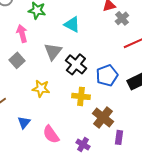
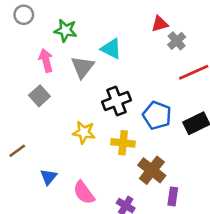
gray triangle: (53, 51) -> (83, 67), moved
black cross: (76, 64) -> (117, 101), turned 30
blue pentagon: (107, 75) -> (157, 115), turned -30
yellow star: (41, 88) -> (84, 132), moved

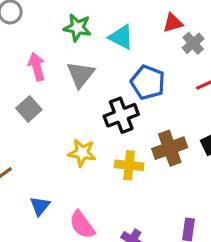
green star: (66, 30) -> (77, 28), moved
cyan triangle: (111, 49) -> (121, 37), moved
blue pentagon: (157, 115) -> (148, 82), moved
brown cross: (152, 170) -> (170, 148), moved, turned 32

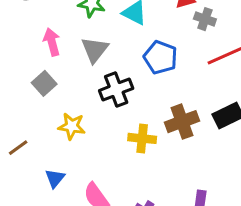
gray cross: (193, 43) -> (205, 19), turned -30
black cross: (121, 115) -> (116, 89), moved
yellow star: (82, 153) -> (72, 126), moved

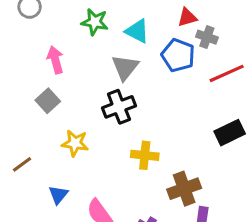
gray triangle: (95, 50) -> (125, 67), moved
blue pentagon: (161, 57) -> (178, 55), moved
brown cross: (182, 122) -> (184, 189), moved

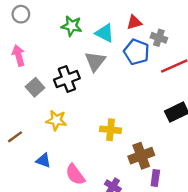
red triangle: (187, 17) -> (134, 22), moved
pink arrow: (55, 60) -> (19, 55), moved
black cross: (119, 107) -> (67, 79), moved
blue triangle: (58, 195) -> (43, 160), turned -49

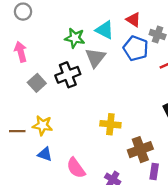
red triangle: (134, 22) -> (133, 20), turned 49
green star: (72, 26) -> (75, 38), moved
yellow star: (56, 120) -> (43, 125), moved
brown line: (15, 137) -> (17, 131), turned 35

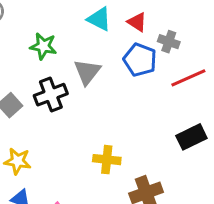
cyan triangle: (105, 30) -> (99, 19), moved
green star: (75, 38) -> (43, 46), moved

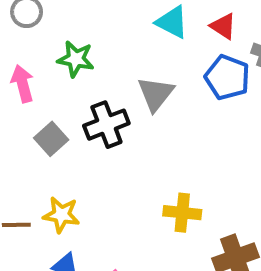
green star: (43, 46) -> (76, 59), moved

